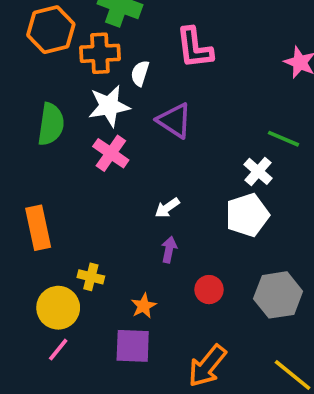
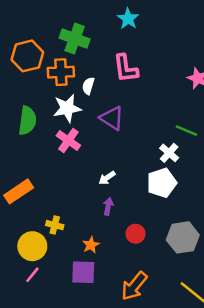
orange rectangle: (38, 228) -> (19, 191), turned 68

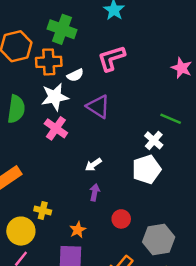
pink L-shape: (126, 68) -> (112, 58), turned 80
white semicircle: (88, 86) -> (75, 75), turned -133
gray hexagon: (183, 237) -> (159, 239), moved

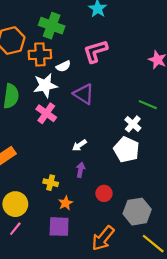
white pentagon: (147, 169) -> (126, 150), turned -30
yellow cross: (43, 210) -> (51, 183), moved

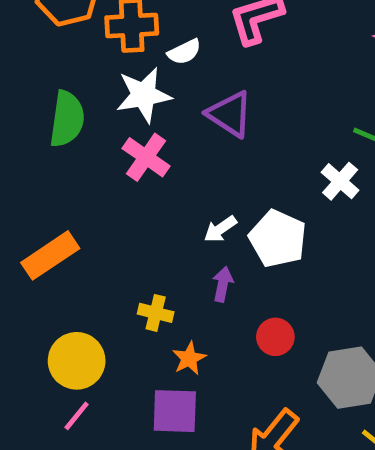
white pentagon: (126, 150) -> (278, 239), moved

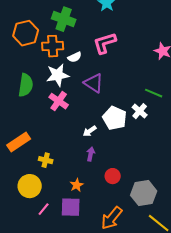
white pentagon: (278, 239) -> (115, 118), moved
yellow cross: (156, 313) -> (46, 160), moved
pink line: (77, 416) -> (44, 209), moved

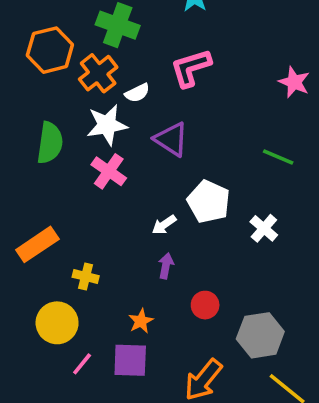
orange cross: (53, 46) -> (98, 73), turned -35
white cross: (140, 111) -> (264, 228), moved

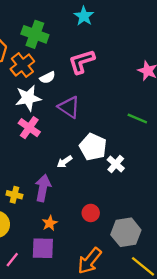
white cross: (264, 228) -> (116, 164), moved
purple arrow: (166, 266) -> (43, 188), moved, size x1.6
pink line: (82, 364) -> (12, 260), moved

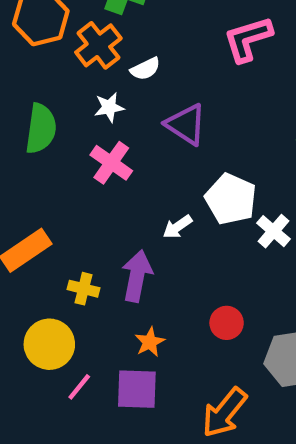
pink L-shape: (82, 62) -> (248, 39), moved
white star: (28, 98) -> (109, 107), size x0.6
pink line: (12, 260) -> (79, 387), moved

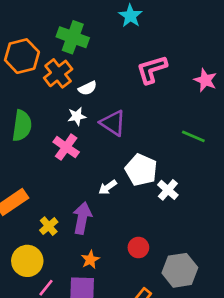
white star: (109, 107) -> (77, 116), moved
yellow cross: (84, 289) -> (49, 226), turned 36

